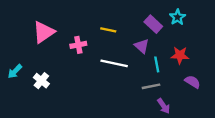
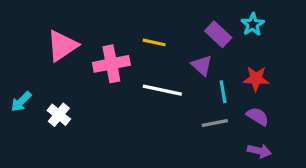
pink cross: (78, 45) -> (111, 64), size x1.5
purple semicircle: (193, 82) -> (258, 116), moved
purple arrow: (164, 106) -> (259, 151), moved, turned -42

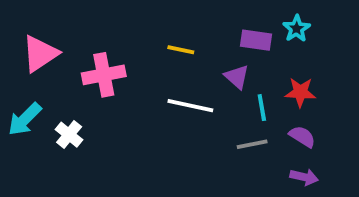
purple rectangle: (218, 34) -> (256, 40), turned -35
pink triangle: (62, 46) -> (40, 54), moved
pink cross: (111, 64) -> (104, 75), moved
cyan arrow: (21, 102) -> (25, 119), size x1.4

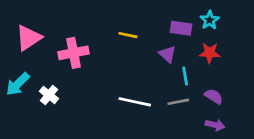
red star: (300, 92) -> (210, 53), moved
white line: (190, 106) -> (135, 102), moved

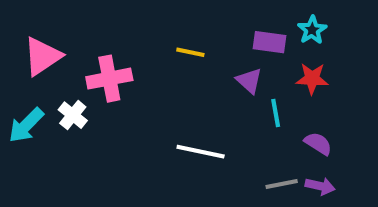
white cross: (49, 95) -> (73, 115), moved
gray line: (178, 102) -> (282, 184), moved

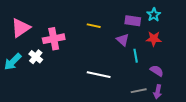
purple arrow: (320, 186) -> (158, 92), turned 88

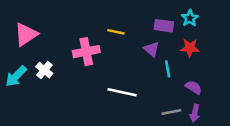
pink cross: (54, 39) -> (86, 52), moved

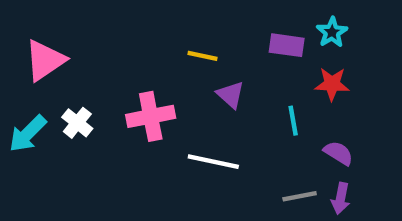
purple triangle: (152, 49) -> (231, 95), moved
pink cross: (86, 52) -> (151, 116), moved

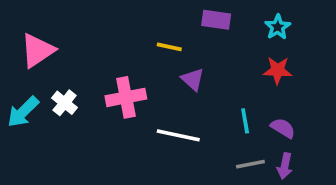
purple rectangle: (287, 45) -> (216, 20), moved
cyan line: (293, 121) -> (245, 121), moved

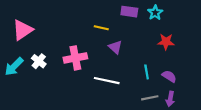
cyan star: (278, 27) -> (155, 13), moved

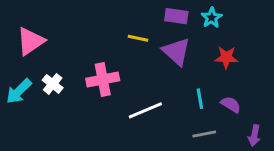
purple triangle: (115, 47) -> (176, 52), moved, size x1.5
white line: (107, 81) -> (145, 110), turned -35
purple arrow: (170, 99) -> (254, 135), moved

